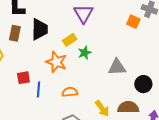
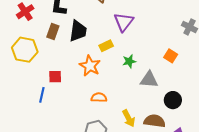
orange square: (133, 22) -> (171, 56), moved
green star: (85, 53) -> (129, 61), moved
blue line: (38, 89) -> (42, 95), moved

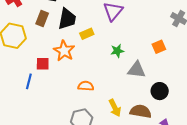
yellow rectangle: (106, 46) -> (87, 34), moved
orange square: (171, 56) -> (159, 47), turned 32
orange star: (90, 66) -> (64, 51), moved

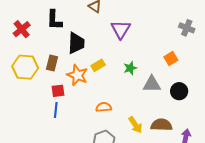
brown rectangle: (42, 18) -> (52, 63), moved
yellow rectangle: (87, 34) -> (98, 65), moved
blue line: (29, 81) -> (56, 110), moved
black circle: (160, 91) -> (179, 91), moved

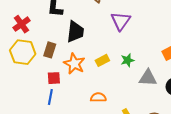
red cross: (22, 29) -> (21, 24), moved
yellow rectangle: (98, 65) -> (102, 60), moved

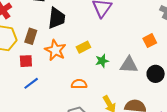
green star: (127, 60) -> (102, 61), moved
red square: (54, 78) -> (26, 61), moved
blue line: (50, 97) -> (31, 83), turned 42

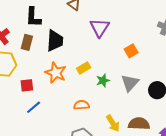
brown rectangle: (31, 36) -> (27, 42), moved
orange square: (150, 41) -> (131, 51), moved
gray triangle: (129, 65) -> (130, 83), turned -48

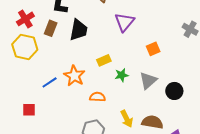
orange star: (56, 73) -> (74, 76), moved
red square: (27, 85) -> (29, 110), moved
blue line: (34, 107) -> (50, 82), moved

